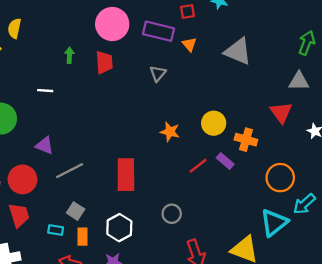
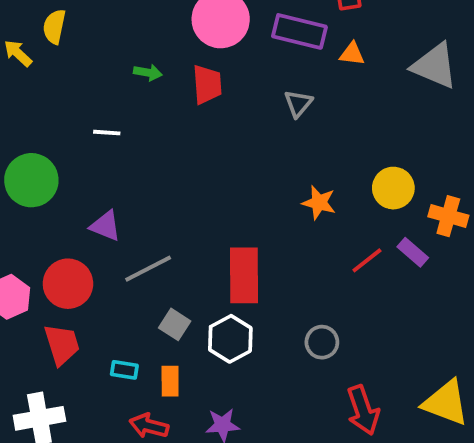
orange triangle: (189, 44) -> (352, 54), turned -42
green arrow: (69, 55) -> (148, 72), turned 98
gray square: (76, 211) -> (175, 324), moved
white hexagon: (119, 228) -> (230, 339), moved

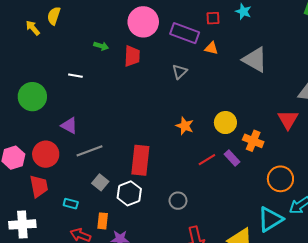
orange rectangle: (170, 381) -> (103, 221), moved

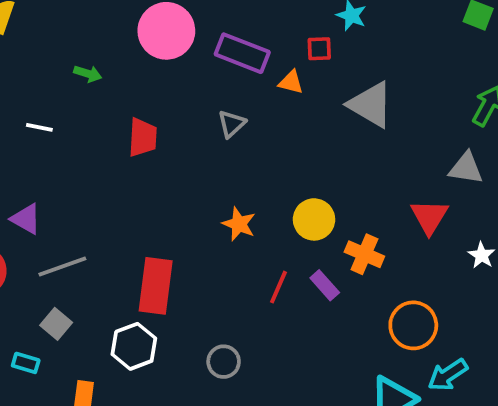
red square: (213, 18) -> (319, 49), moved
red trapezoid: (132, 56) -> (143, 137), moved
red line: (207, 160) -> (279, 287), turned -36
gray square: (100, 182) -> (56, 324), moved

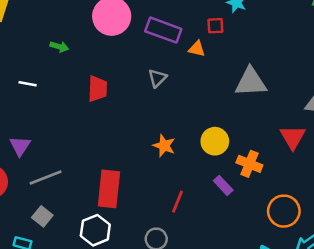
gray triangle: (371, 105) -> (251, 82), moved, turned -32
purple triangle: (26, 219) -> (20, 146), turned 35
red line: (279, 287) -> (178, 202), moved

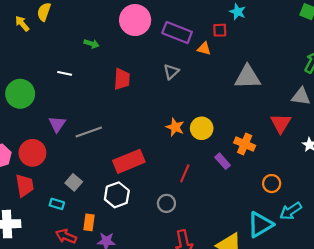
yellow circle: (215, 141) -> (202, 128), moved
gray line: (46, 177) -> (89, 132), moved
red rectangle: (109, 189) -> (129, 161), turned 60
orange circle: (284, 211) -> (272, 184), size x0.7

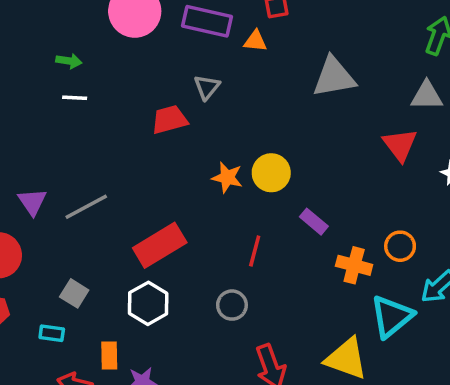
white line: (65, 73) -> (75, 98), moved
red trapezoid: (122, 79) -> (169, 120), moved, turned -100
orange cross: (245, 144) -> (354, 265), moved

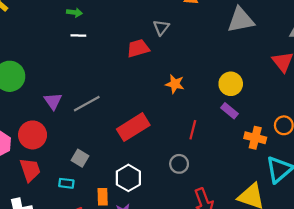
yellow circle: (271, 173) -> (231, 84), moved
white hexagon: (148, 303) -> (128, 178), moved

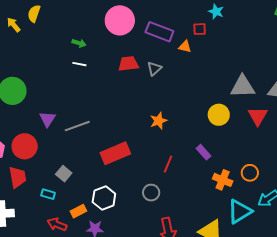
gray triangle: (241, 20) -> (243, 87), moved
red trapezoid: (138, 48) -> (128, 64), moved
orange star: (175, 84) -> (159, 121), turned 30
yellow circle: (231, 84) -> (219, 115), moved
orange rectangle: (103, 197) -> (78, 211), turned 56

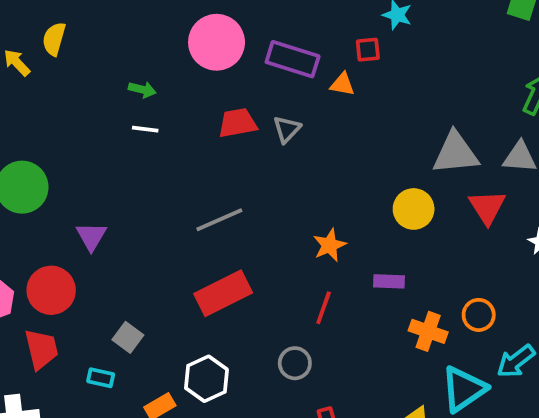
orange star: (159, 121) -> (330, 245), moved
gray line: (77, 126) -> (219, 220), moved
purple rectangle: (203, 152) -> (389, 281), turned -42

